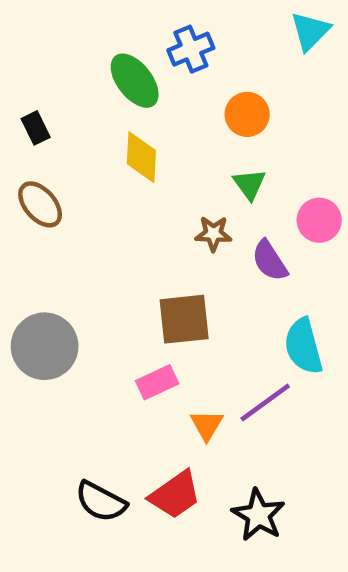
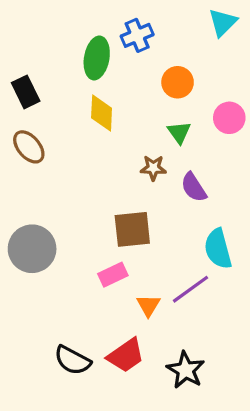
green ellipse: (135, 81) -> (97, 58), turned 48
black rectangle: (36, 128) -> (26, 92), size x1.4
pink circle: (319, 220) -> (229, 118), moved

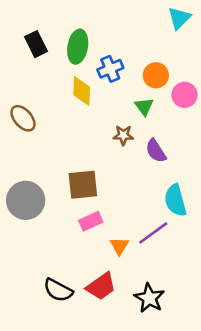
blue cross: (137, 35) -> (110, 69), moved
orange circle: (178, 82) -> (156, 75), moved
black rectangle: (26, 92) -> (36, 44), moved
brown square: (132, 229) -> (83, 185), moved

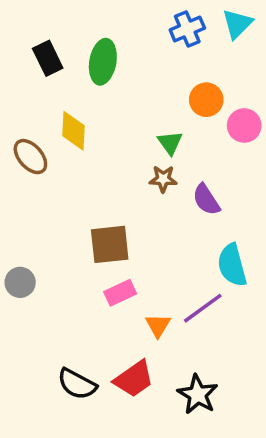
blue cross: (110, 69) -> (187, 29), moved
yellow diamond: (82, 91) -> (74, 131), moved
green triangle: (144, 107) -> (170, 143), moved
gray circle: (26, 200) -> (20, 282), moved, size x0.6

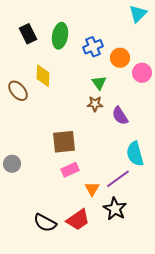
blue cross: (187, 29) -> (93, 47), moved
black star: (198, 394) -> (115, 209), moved

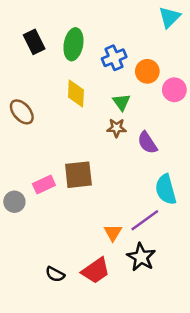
yellow diamond: (43, 76) -> (76, 93), moved
pink rectangle: (70, 170) -> (44, 185), moved
black semicircle: (45, 223) -> (55, 274), size x0.7

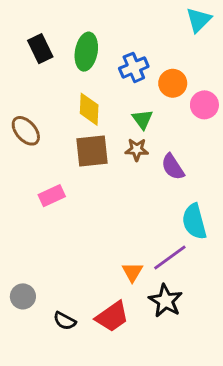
brown square: (78, 175) -> (92, 151), moved
pink rectangle: (44, 185) -> (52, 196), moved
gray circle: (14, 202) -> (23, 296), moved

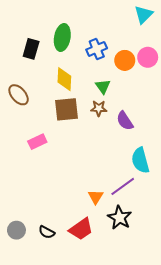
black rectangle: (40, 49) -> (31, 49), moved, turned 42
pink circle: (204, 105) -> (148, 57), moved
gray circle: (23, 296) -> (16, 230), moved

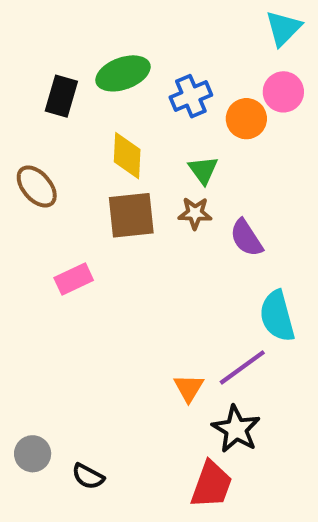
green ellipse: (62, 37) -> (123, 73), turned 60
pink circle: (148, 57) -> (283, 92), moved
red trapezoid: (81, 229) -> (211, 485), moved, turned -35
black semicircle: (47, 232) -> (88, 476), moved

